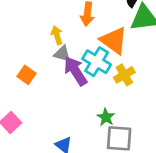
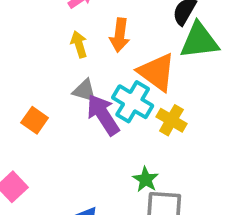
yellow arrow: (57, 35) -> (79, 44), moved
yellow cross: (124, 75) -> (171, 120), turned -30

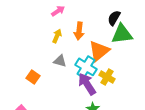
yellow arrow: (79, 44) -> (57, 36), turned 40
orange triangle: (157, 72) -> (99, 51), turned 45
purple arrow: (103, 115) -> (87, 84), moved

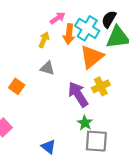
pink arrow: (58, 11) -> (58, 18), moved
cyan cross: (86, 67) -> (87, 28), moved
yellow cross: (107, 77) -> (101, 86), turned 35

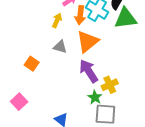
orange triangle: (92, 57) -> (88, 41), moved
yellow cross: (101, 86) -> (110, 85), moved

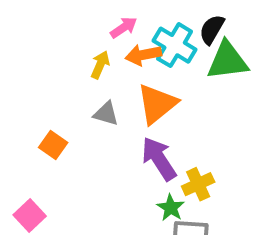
orange arrow: (80, 15) -> (143, 55), turned 72

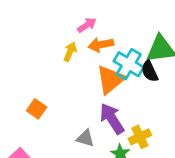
black semicircle: (212, 29) -> (150, 71), moved, turned -55
cyan cross: (175, 45) -> (129, 64), moved
gray triangle: (106, 114) -> (85, 138), moved

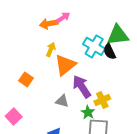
orange arrow: (101, 45) -> (49, 24), moved
yellow arrow: (70, 52) -> (51, 49), moved
orange triangle: (111, 80) -> (65, 65), moved

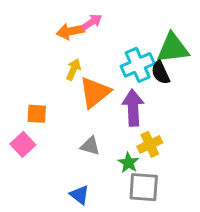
cyan cross: (94, 46) -> (138, 65), turned 35
orange square: (26, 79) -> (37, 114), turned -32
purple arrow: (82, 87) -> (133, 108), moved, turned 30
pink square: (14, 117) -> (23, 144), moved

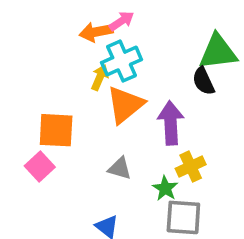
cyan cross: (138, 65) -> (122, 61), moved
orange square: (37, 114) -> (56, 130), size x1.5

